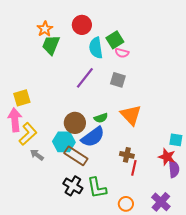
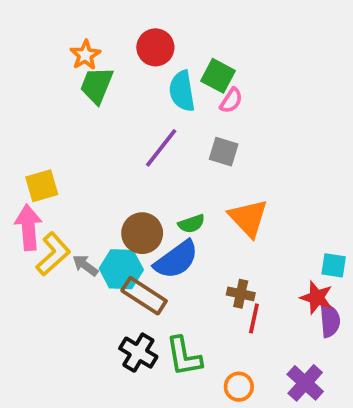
green square: (115, 40) -> (218, 76), turned -30
pink semicircle: (122, 53) -> (231, 100), turned -72
gray arrow: (37, 155) -> (85, 265), moved

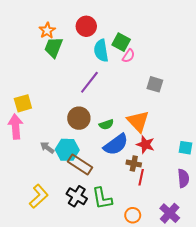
gray square: (224, 152) -> (155, 84), moved
brown circle: (142, 233) -> (79, 118), moved
yellow L-shape: (53, 254) -> (39, 196), moved
blue semicircle: (176, 260) -> (116, 145), moved
red star: (317, 298) -> (145, 145), moved

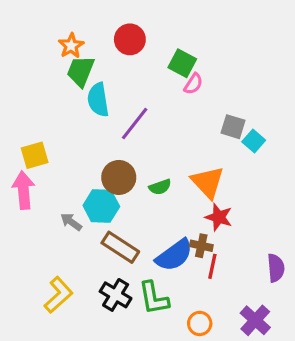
cyan semicircle: (101, 51) -> (98, 100), moved
blue semicircle: (116, 145) -> (174, 255), moved
cyan square: (185, 148) -> (254, 141), moved, turned 32
cyan hexagon: (67, 150) -> (101, 206), moved

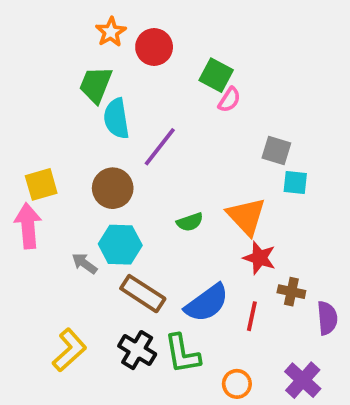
orange star: (71, 46) -> (111, 32), moved
cyan square: (254, 141) -> (295, 183), moved, turned -35
brown circle: (119, 177) -> (113, 188), moved
brown cross: (201, 246) -> (291, 292), moved

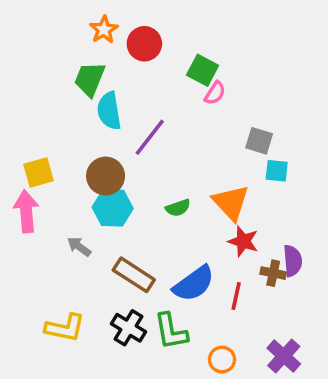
cyan hexagon: (120, 245) -> (113, 208), moved
purple semicircle: (327, 318) -> (293, 261), moved
yellow L-shape: (69, 350) -> (65, 328), turned 54

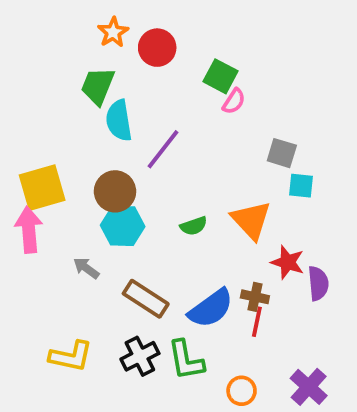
yellow square: (39, 173) -> (42, 188), size x1.4
red star: (243, 241) -> (288, 262), moved
brown cross: (273, 273) -> (255, 297), moved
black cross: (129, 328) -> (140, 356), turned 32

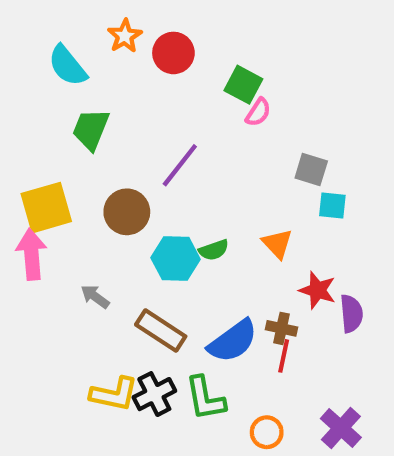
green trapezoid: (98, 86) -> (91, 129), moved
cyan semicircle: (119, 120) -> (67, 66), moved, turned -30
orange triangle: (251, 220) -> (277, 244), size x0.7
cyan hexagon: (123, 226) -> (176, 258), moved
yellow L-shape: (71, 356) -> (114, 394), moved

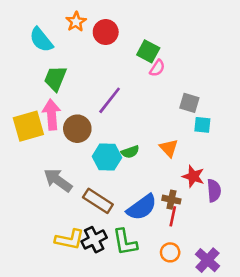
pink arrow: (31, 254) -> (52, 115), moved
gray arrow: (95, 297) -> (58, 180), size x1.6
orange circle: (267, 432) -> (170, 252), moved

